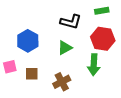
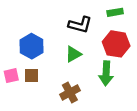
brown square: (32, 74) -> (32, 76), moved

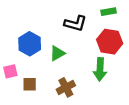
green triangle: (73, 54) -> (57, 53), moved
brown square: (32, 76) -> (30, 84), moved

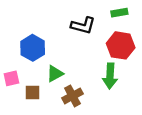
green triangle: (57, 53) -> (55, 74), moved

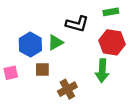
green triangle: (55, 74) -> (55, 42), moved
brown square: (33, 92) -> (42, 70), moved

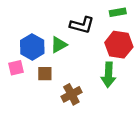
pink square: (11, 73) -> (16, 68), moved

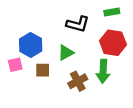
green triangle: (59, 45) -> (66, 53), moved
brown cross: (71, 94) -> (78, 81), moved

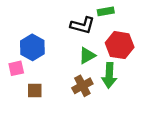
green rectangle: (112, 12) -> (106, 11), moved
green triangle: (66, 53) -> (87, 56), moved
brown square: (43, 70) -> (35, 90), moved

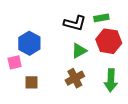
green rectangle: (106, 11) -> (101, 18), moved
green arrow: (109, 75) -> (111, 80), moved

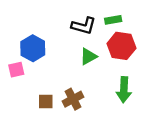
brown cross: (75, 78) -> (73, 99), moved
brown square: (31, 82) -> (46, 101), moved

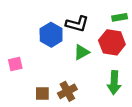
green rectangle: (113, 20) -> (120, 17), moved
blue hexagon: (33, 48) -> (51, 35), moved

